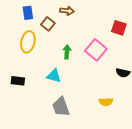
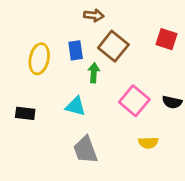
blue rectangle: (28, 13) -> (76, 50), moved
brown square: (48, 24) -> (113, 46), moved, size x1.5
pink square: (96, 50) -> (134, 101), moved

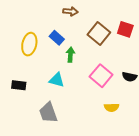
brown square: (113, 46) -> (99, 34), moved
blue rectangle: (76, 50) -> (57, 38), turned -40
gray trapezoid: (85, 150) -> (48, 113), moved

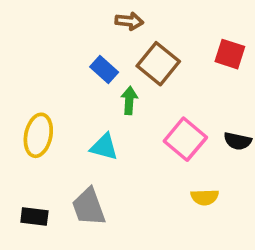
brown square: (99, 34) -> (158, 64), moved
yellow ellipse: (29, 44) -> (38, 135), moved
black rectangle: (19, 85) -> (34, 217), moved

